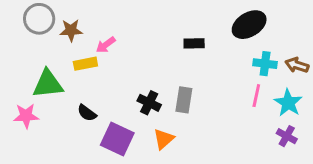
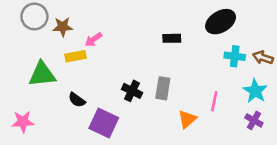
pink line: (256, 96) -> (214, 101), moved
pink star: (26, 116) -> (23, 122), moved
orange triangle: (164, 139) -> (187, 119), moved

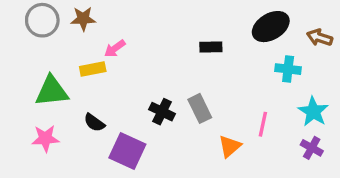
brown star: (63, 27) -> (83, 19), moved
brown arrow: (263, 58) -> (320, 38), moved
gray rectangle: (163, 88) -> (200, 108), turned -35
pink star: (23, 122) -> (45, 138), moved

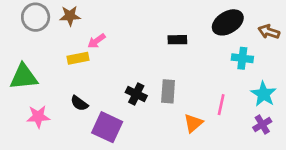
green triangle: (52, 91) -> (24, 77), moved
gray rectangle: (200, 108) -> (168, 91), turned 30
purple cross: (312, 148) -> (262, 125), turned 30

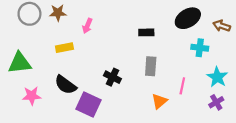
pink arrow: (97, 41) -> (87, 26), moved, turned -32
gray rectangle: (168, 91) -> (151, 66), moved
black semicircle: (79, 103) -> (66, 85), size x1.5

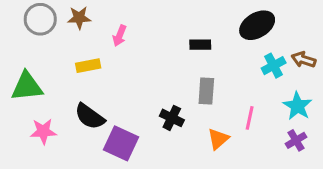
brown arrow: (222, 26) -> (303, 60), moved
cyan cross: (200, 48) -> (274, 66), turned -35
black cross: (112, 77) -> (172, 118), moved

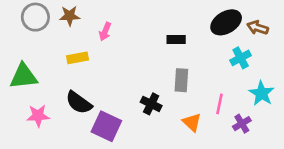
brown arrow: (303, 60) -> (258, 28), moved
orange triangle: (218, 139) -> (192, 122), turned -36
purple cross: (296, 140) -> (242, 124), moved

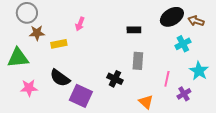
brown star: (70, 16) -> (37, 33), moved
orange triangle: (192, 122) -> (146, 102), moved

